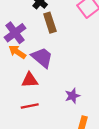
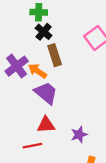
orange arrow: (17, 52) -> (37, 71), moved
red triangle: (30, 80) -> (46, 125), moved

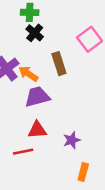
brown rectangle: (55, 55) -> (59, 64), moved
purple trapezoid: (46, 93) -> (37, 97), turned -55

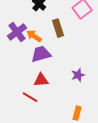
purple star: (72, 140) -> (78, 75), moved
red line: (23, 152) -> (30, 97), turned 42

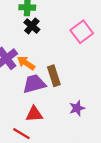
brown rectangle: (58, 28) -> (54, 76), moved

